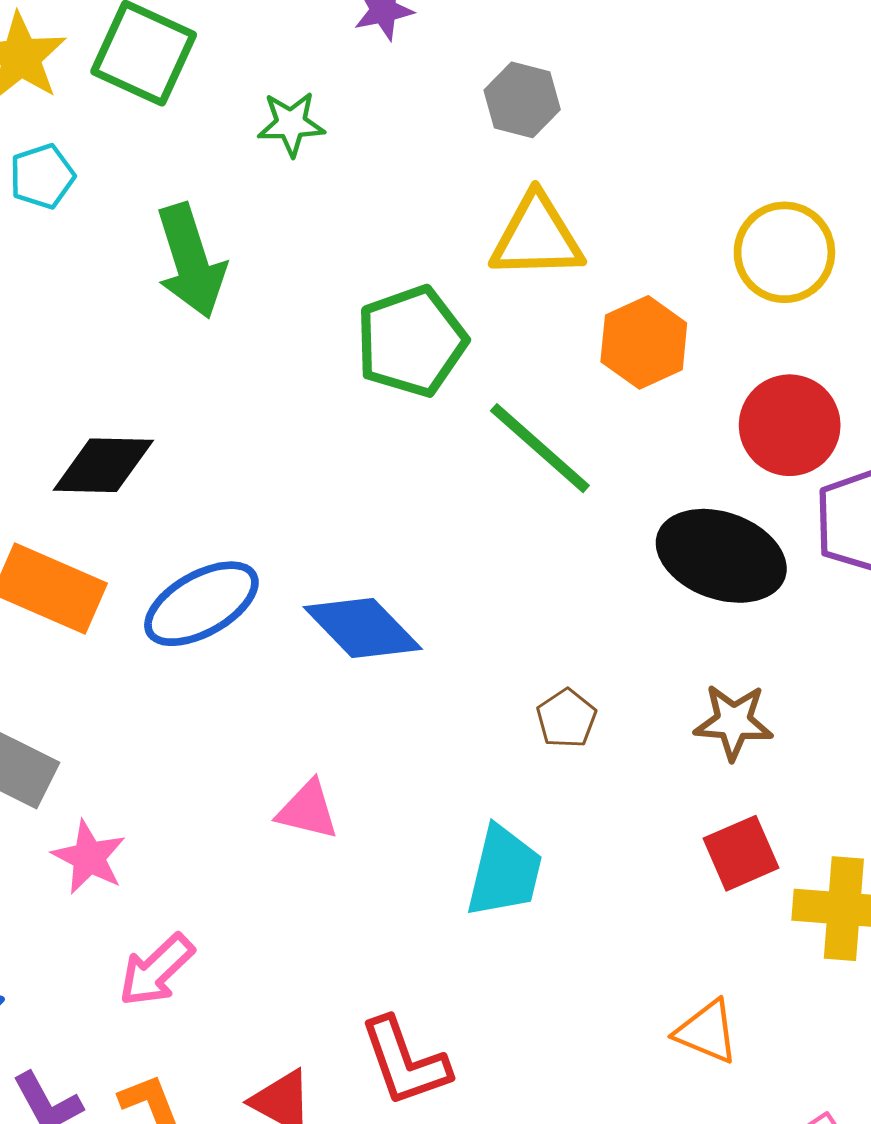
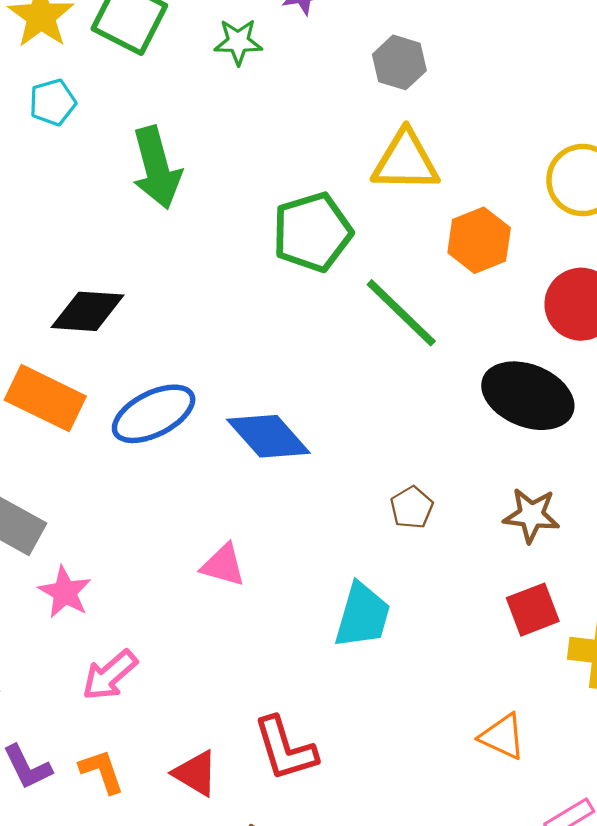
green star: (291, 124) -> (238, 42), moved

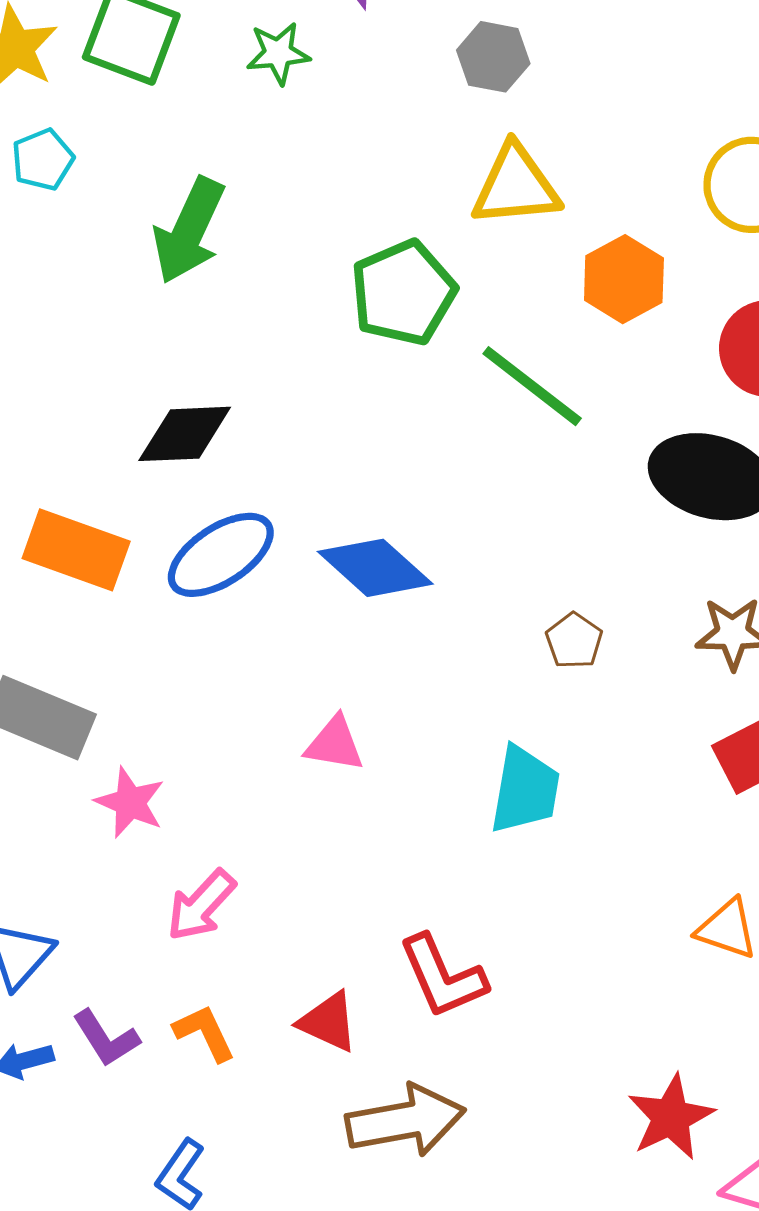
green arrow: (157, 168) -> (189, 231), turned 46
black diamond: (88, 311) -> (185, 434), moved

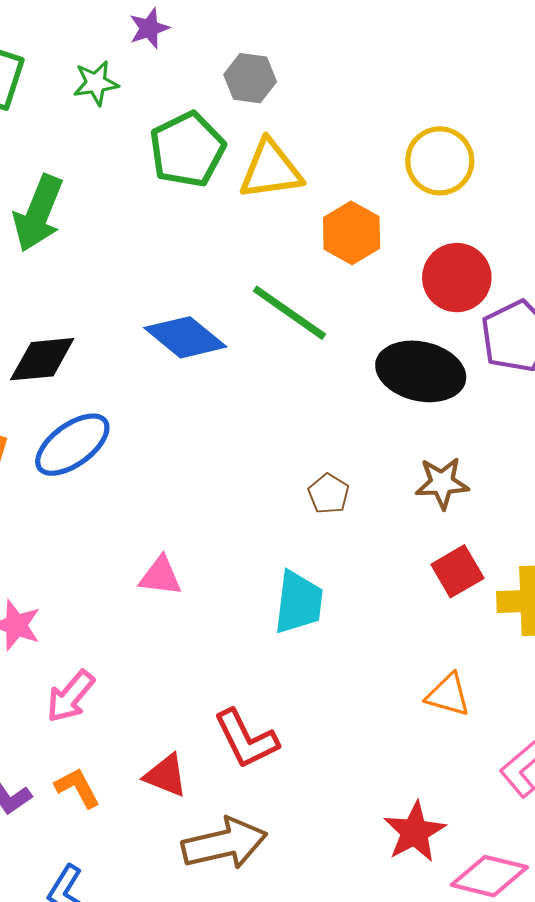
green pentagon: (403, 293) -> (187, 150), moved
blue diamond: (375, 568) -> (185, 337), moved

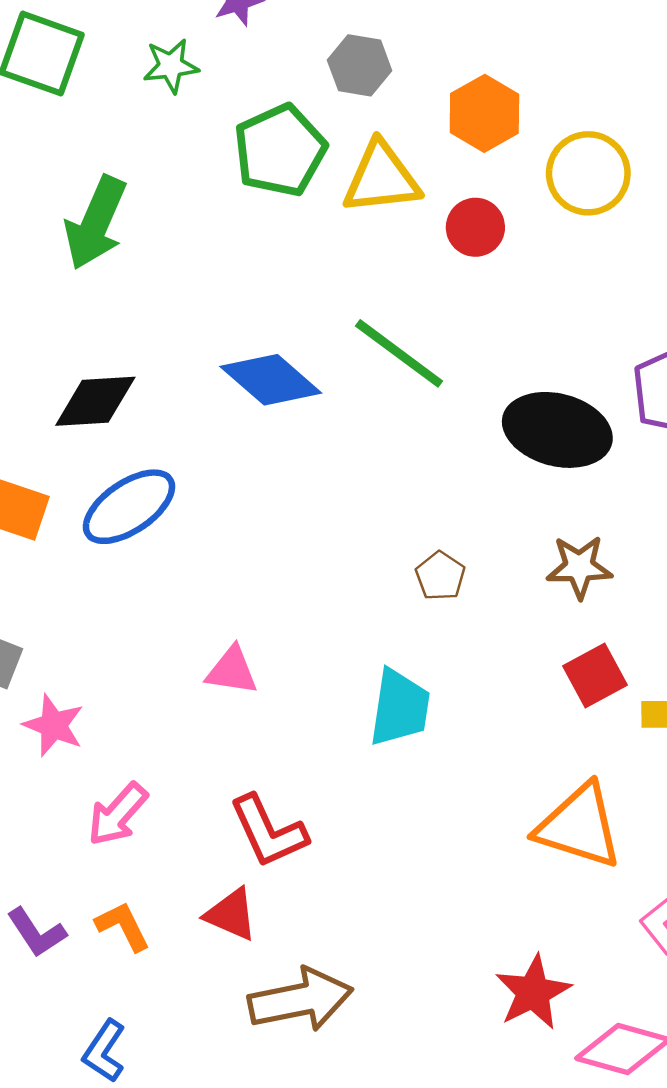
orange hexagon: (352, 233) -> (484, 113), moved
red circle: (457, 278) -> (475, 227), moved, size x0.7
orange triangle: (448, 695) -> (579, 826), size x1.6
red L-shape: (246, 739) -> (268, 831), moved

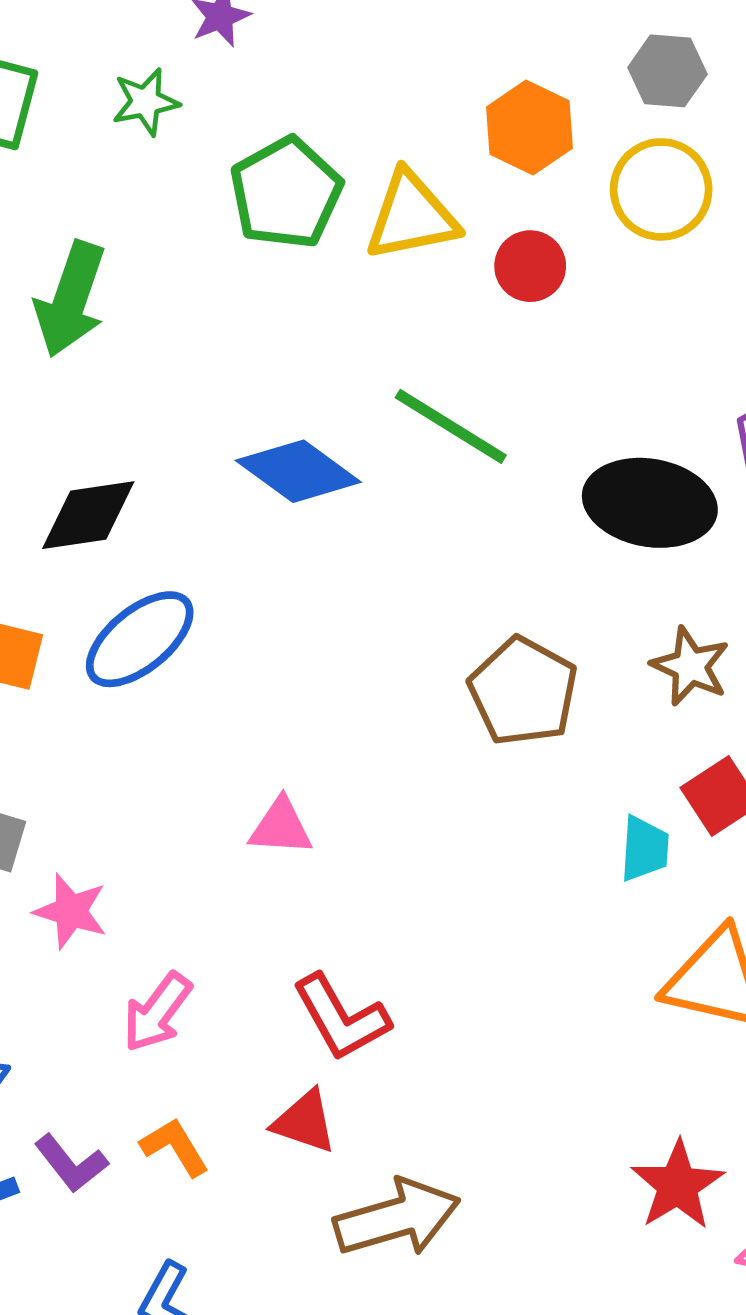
gray hexagon: (360, 65) -> (667, 71), moved
brown star: (579, 567) -> (690, 666), turned 30
brown pentagon: (440, 576) -> (523, 691), size x1.8
cyan trapezoid: (400, 708) -> (644, 849), moved, size x0.7

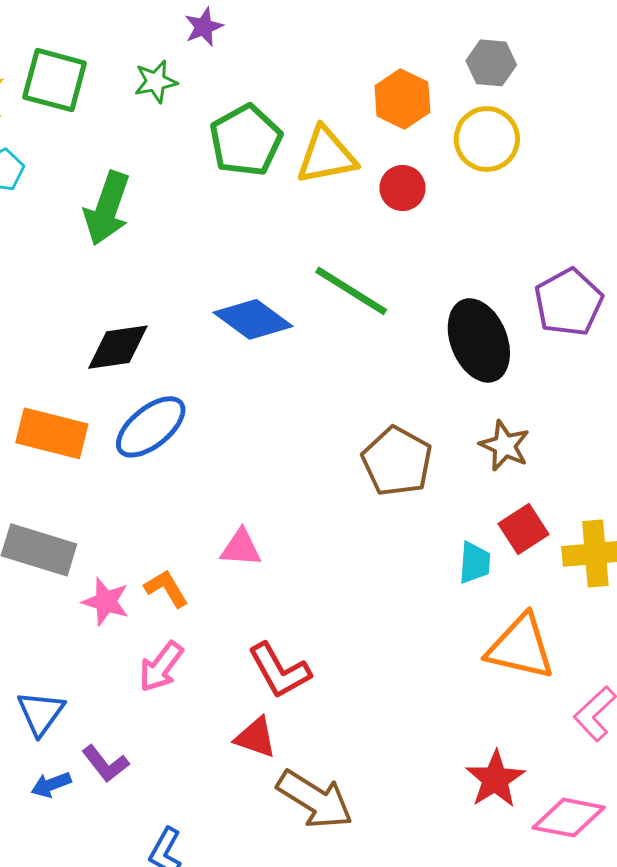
black ellipse: (650, 503) -> (479, 340), turned 58
orange L-shape: (175, 1147) -> (166, 588), moved
brown arrow: (397, 1218) -> (315, 799), turned 48

